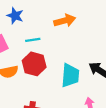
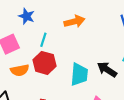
cyan line: (33, 40) -> (43, 40), turned -64

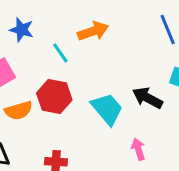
cyan line: (43, 40) -> (60, 53), moved, turned -48
cyan trapezoid: (79, 74) -> (107, 109), turned -40

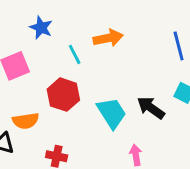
orange semicircle: (19, 111) -> (26, 121), moved

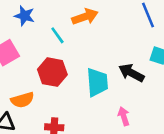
cyan trapezoid: (112, 113) -> (97, 82), turned 36

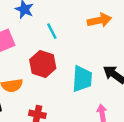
orange arrow: (85, 17) -> (99, 20), moved

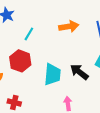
cyan line: (52, 31) -> (29, 34), turned 56

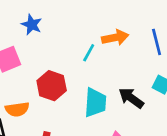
cyan line: (29, 34) -> (89, 53), moved

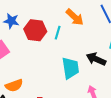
orange arrow: (115, 38) -> (75, 17), turned 66
red hexagon: (52, 86) -> (35, 30), moved

